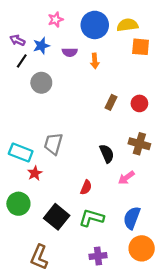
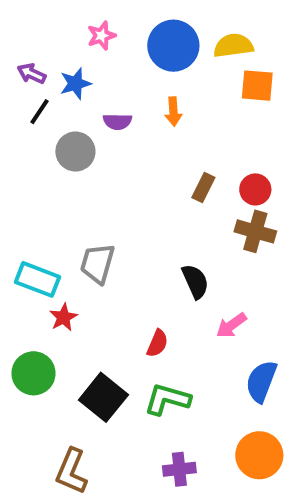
purple semicircle: (70, 52) -> (117, 122), moved
brown cross: (139, 144) -> (255, 231), moved
blue semicircle: (132, 218) -> (261, 381), moved

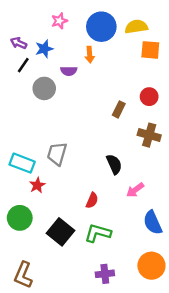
orange arrow: (173, 112) -> (90, 55), moved
red circle: (255, 189) -> (149, 97), moved
blue semicircle: (261, 381) -> (153, 223), turned -45
brown L-shape: (71, 471) -> (23, 275), moved

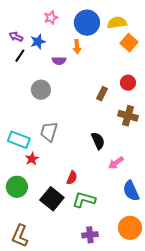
orange square: (150, 50) -> (129, 43), turned 36
gray circle: (44, 88) -> (41, 90), moved
red semicircle: (92, 200) -> (72, 178), moved

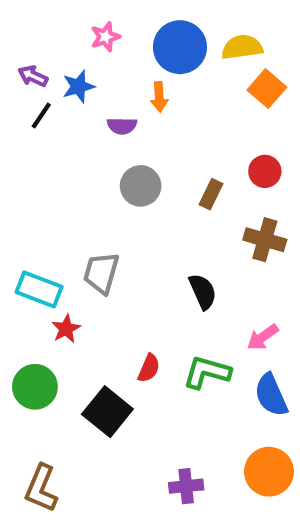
gray circle: (41, 90) -> (141, 186), moved
pink arrow: (116, 163) -> (263, 337), moved
green L-shape: (84, 200) -> (207, 372), moved

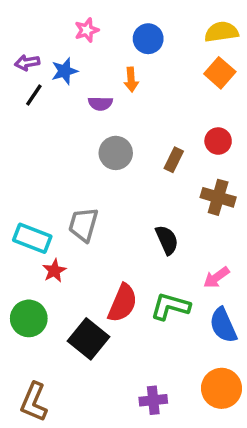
blue circle: (180, 47) -> (148, 39), size x0.7
yellow semicircle: (242, 47) -> (221, 32), moved
purple arrow: (33, 76) -> (27, 63), turned -35
red semicircle: (149, 368) -> (123, 303), size x1.6

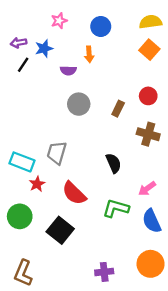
red semicircle: (123, 303) -> (74, 193), moved, turned 112

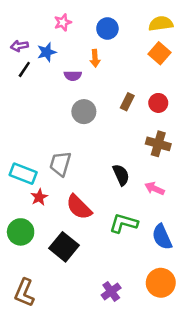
brown rectangle: (118, 109) -> (127, 102), moved
pink arrow: (147, 189) -> (155, 189), moved, turned 60
purple cross: (104, 272) -> (111, 291), turned -30

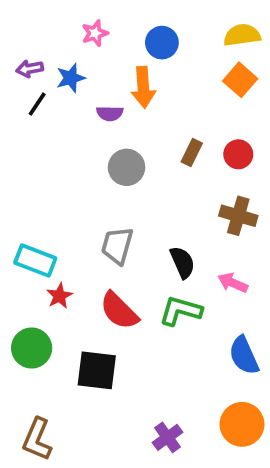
orange arrow: (95, 58) -> (143, 87), size x1.5
gray trapezoid: (60, 164) -> (117, 246), moved
green L-shape: (124, 223) -> (181, 311), moved
black square: (64, 247) -> (97, 370), turned -32

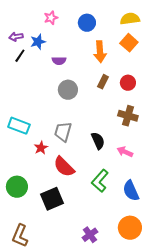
orange arrow: (143, 87) -> (100, 52), moved
cyan rectangle: (35, 260) -> (19, 126), moved
red star: (59, 296) -> (41, 148), moved
green L-shape: (181, 311) -> (100, 181), moved, turned -65
black square: (97, 370) -> (52, 199), turned -30

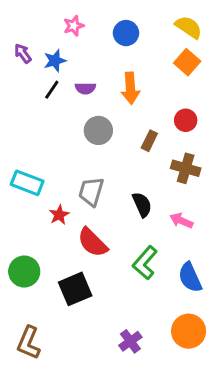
yellow semicircle: (130, 19) -> (189, 27), turned 42
purple arrow: (16, 37) -> (23, 53), turned 64
orange arrow: (100, 52) -> (130, 88), moved
black line: (20, 56) -> (52, 90), moved
brown rectangle: (103, 82) -> (149, 141), moved

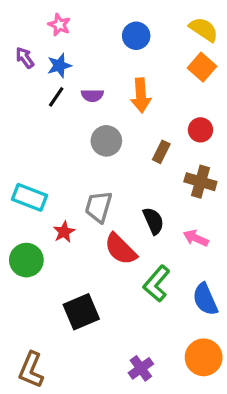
pink star: (74, 26) -> (59, 25), moved, turned -30
red semicircle: (93, 242) -> (120, 249), moved
green circle: (24, 272) -> (26, 260), moved

